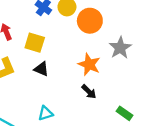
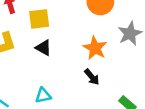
yellow square: (35, 43) -> (39, 19), turned -30

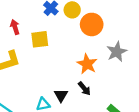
black triangle: (43, 48) -> (61, 95), moved, turned 32

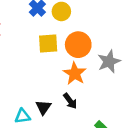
orange circle: (92, 24) -> (78, 45), moved
yellow square: (40, 39) -> (48, 44), moved

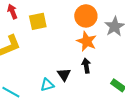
yellow square: (48, 44) -> (38, 21), moved
black arrow: (70, 101) -> (86, 66), turned -144

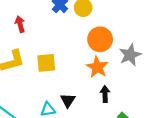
yellow square: (38, 21) -> (46, 63), moved
black arrow: (86, 66) -> (105, 94), moved

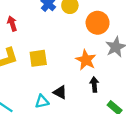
orange circle: (100, 39) -> (98, 23), moved
black triangle: (68, 100) -> (60, 92), turned -32

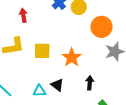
orange star: (86, 60) -> (72, 57), moved

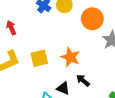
black arrow: (90, 83) -> (83, 80), moved, turned -40

